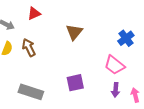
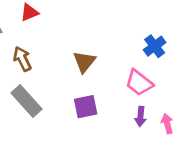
brown triangle: (74, 32) -> (84, 62), moved
gray rectangle: (31, 92) -> (27, 101), moved, turned 30

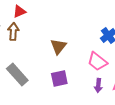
brown arrow: (22, 59) -> (13, 32), moved, turned 30

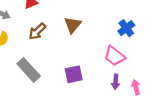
brown arrow: (13, 32) -> (37, 31), moved, turned -138
brown triangle: (58, 46) -> (73, 25), moved

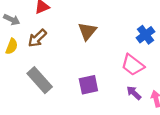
brown arrow: (37, 31) -> (37, 38), moved
purple arrow: (116, 82) -> (134, 93), turned 128

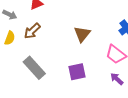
brown triangle: (87, 31) -> (82, 34), moved

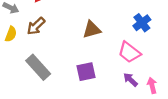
brown triangle: (82, 34) -> (92, 30), turned 36

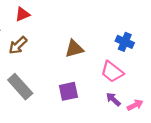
blue cross: (142, 23) -> (125, 42), turned -30
pink arrow: (152, 85) -> (135, 105), turned 77

